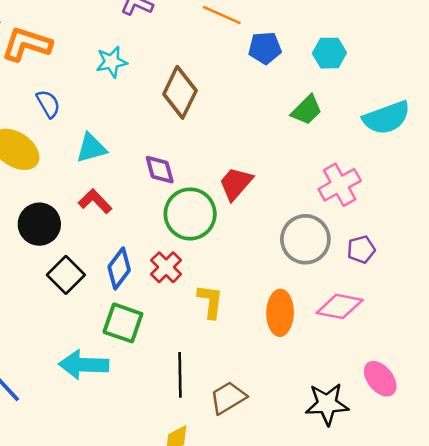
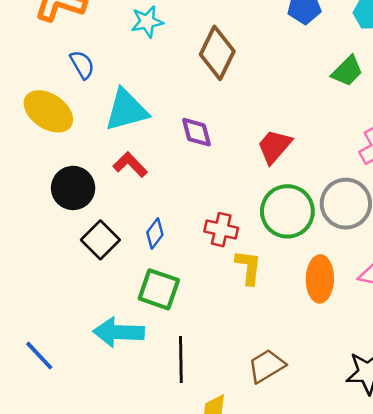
cyan triangle: (91, 148) -> (126, 110), size x1.4
green circle: (190, 214) -> (287, 211), moved
red cross: (166, 267) -> (221, 230), moved, turned -32
blue diamond: (119, 268) -> (155, 233), size x0.7
black line: (180, 375) -> (181, 359), moved

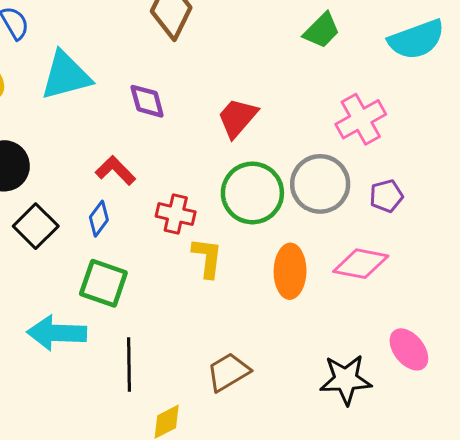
red L-shape: (130, 165) -> (115, 170), moved

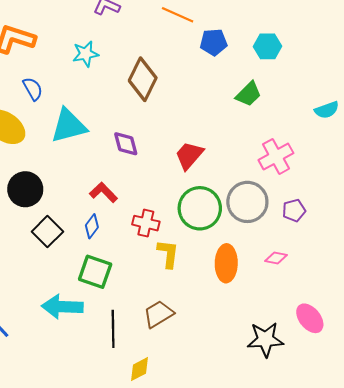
cyan semicircle: (416, 39) -> (327, 110), moved, size x0.6
pink diamond: (361, 264) -> (276, 258), size x0.6
brown trapezoid: (228, 372) -> (159, 314), moved

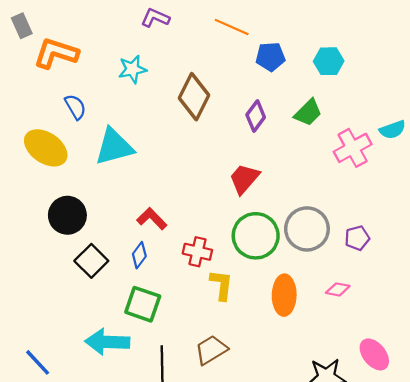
purple diamond: (126, 144) -> (256, 116), moved, turned 52
pink cross: (276, 156) -> (353, 148), moved

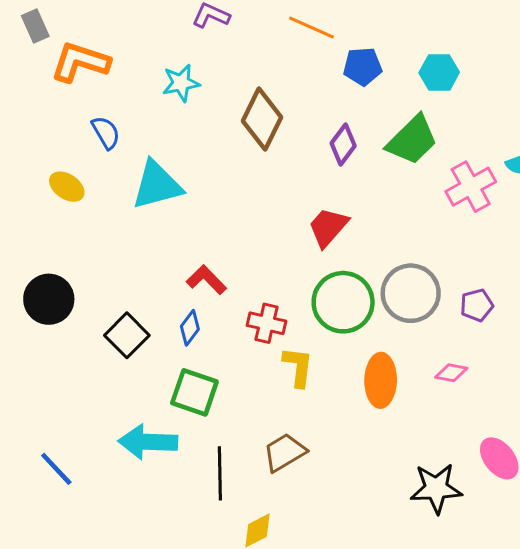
green trapezoid: (308, 113) -> (412, 140), size x1.4
yellow ellipse: (46, 148) -> (67, 187), size x0.6
black circle: (67, 215) -> (49, 299), moved

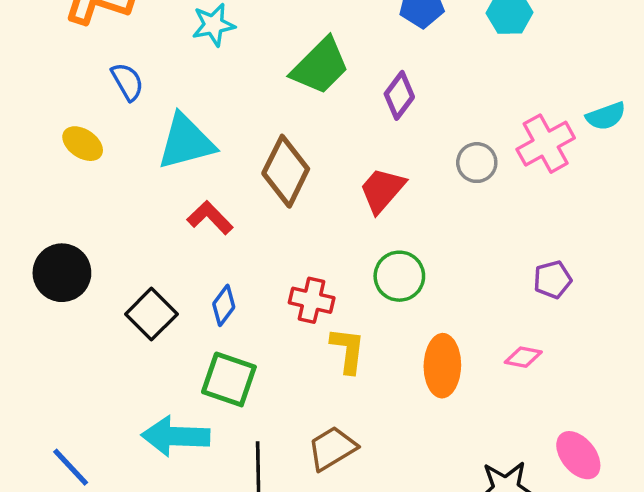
brown diamond: (262, 119) -> (286, 171), moved
green trapezoid: (412, 140) -> (320, 66), moved
red L-shape: (206, 280) -> (210, 218), moved
gray circle: (411, 293) -> (477, 163), moved, size x0.6
green circle: (343, 302) -> (399, 276), size x0.7

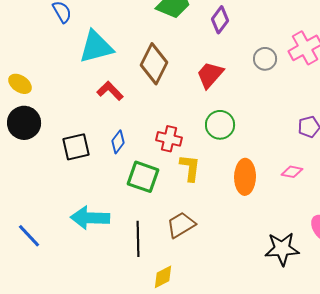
yellow ellipse: (83, 144) -> (20, 84), moved
black square: (151, 314) -> (76, 147), turned 32
green square: (229, 379) -> (143, 177), moved

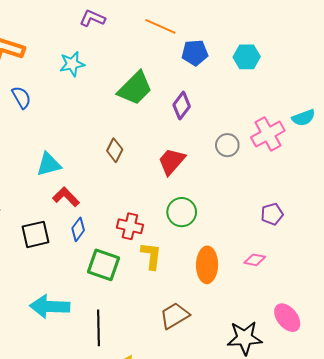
cyan triangle: (96, 47) -> (49, 164), moved, size x0.7
brown diamond: (154, 64) -> (115, 150), size x0.6
red L-shape: (110, 91) -> (66, 197), moved
brown trapezoid: (181, 225) -> (175, 316), moved

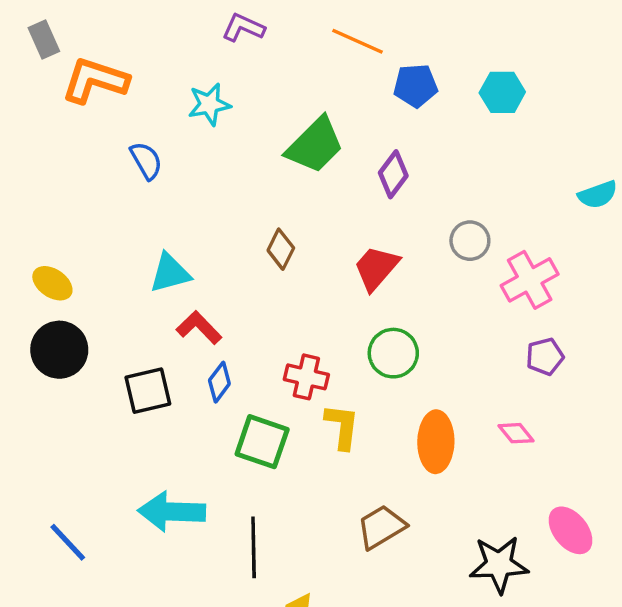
blue semicircle: (21, 97) -> (146, 161), moved
pink cross: (268, 134) -> (530, 280), moved
pink diamond: (255, 260) -> (516, 433), turned 40

